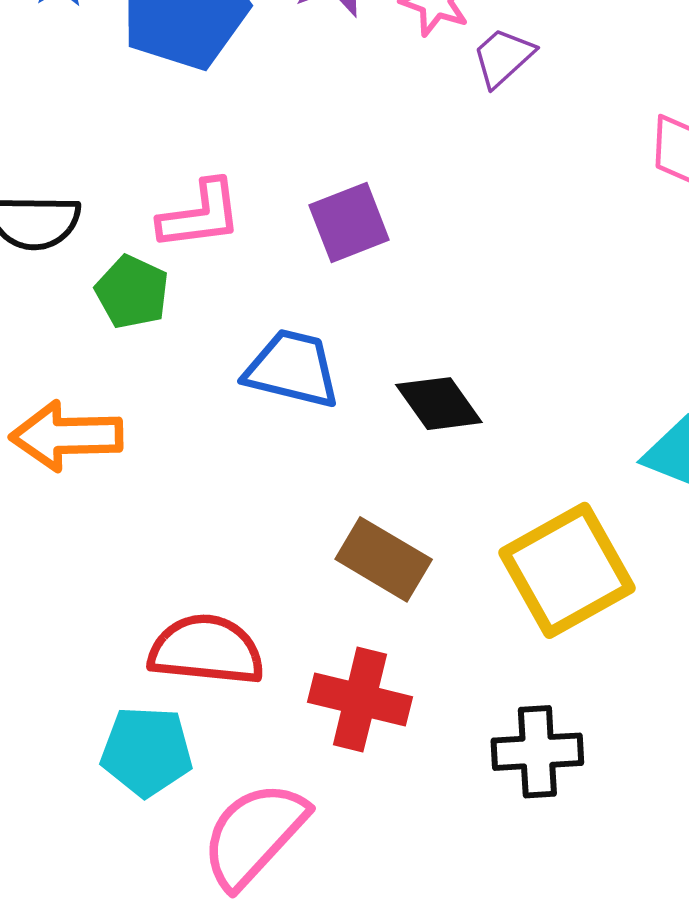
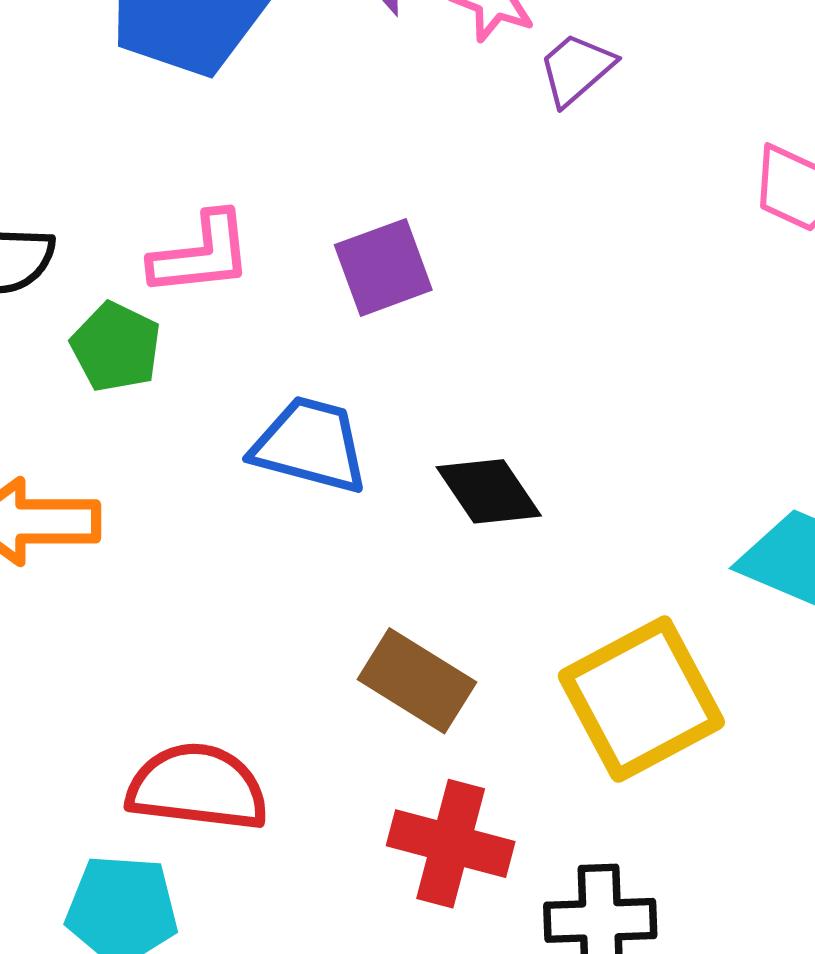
red cross: (360, 699) -> (451, 844), moved

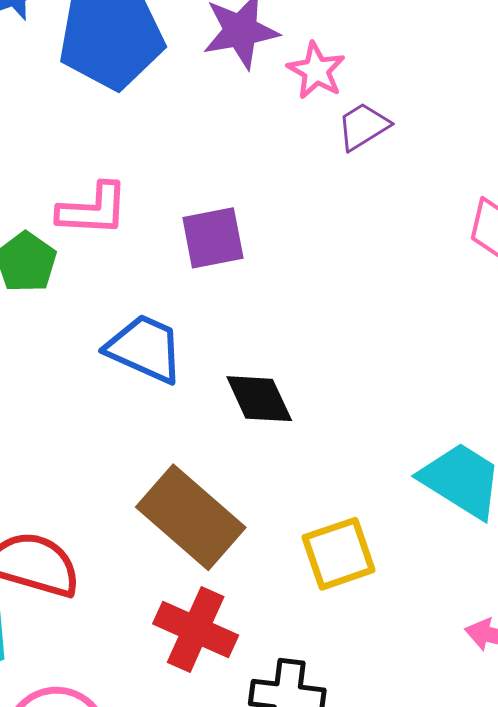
brown rectangle: (417, 681) -> (191, 517), size x1.4
yellow square: (641, 699) -> (339, 554), size x0.7

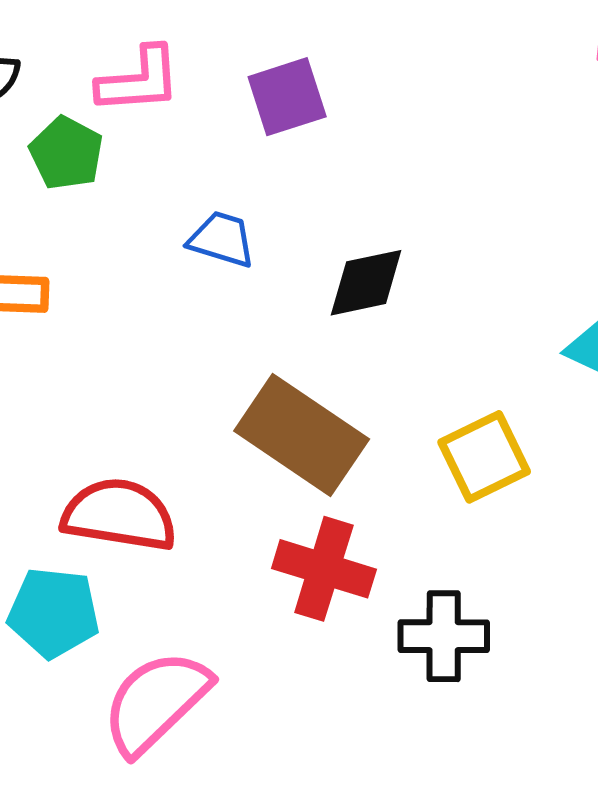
blue trapezoid: (145, 348) -> (222, 239), size x0.7
black diamond: (259, 399) -> (366, 283), turned -70

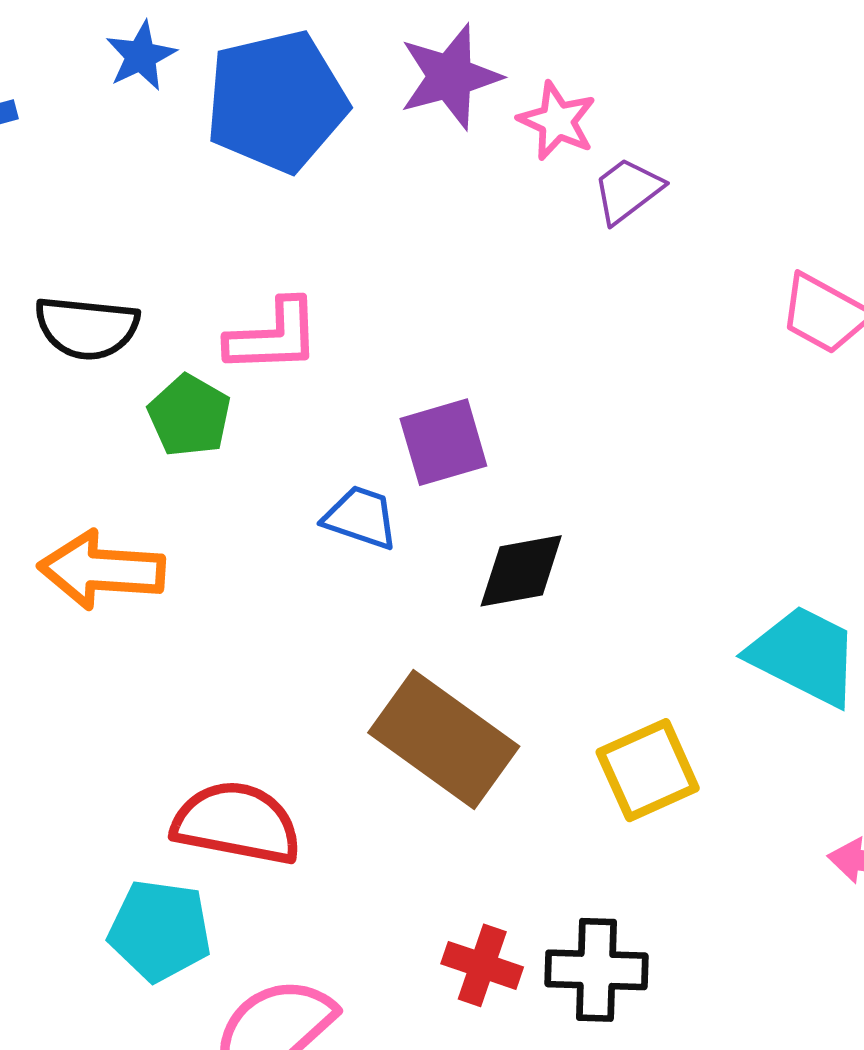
purple square: (287, 97) -> (443, 442), moved
red cross: (324, 569) -> (482, 965), moved, size x0.7

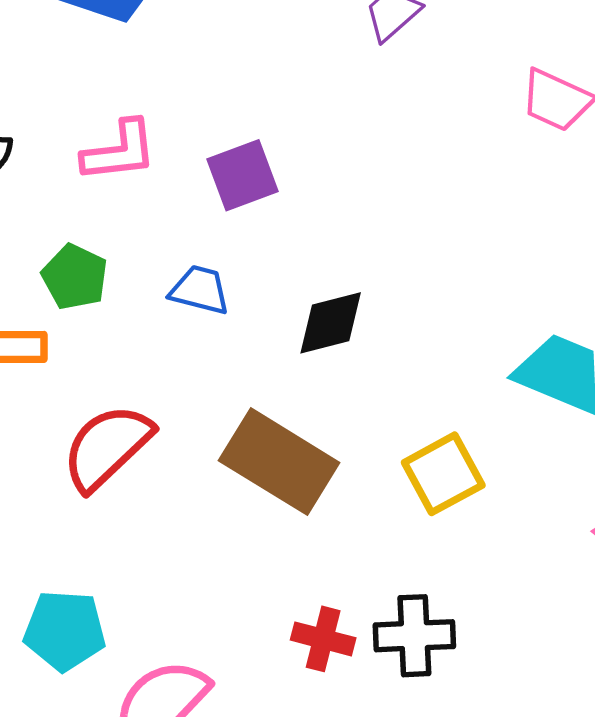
green pentagon: (189, 416) -> (75, 277), moved
purple square: (443, 442) -> (242, 175), moved
red semicircle: (237, 823) -> (107, 447), moved, turned -50

